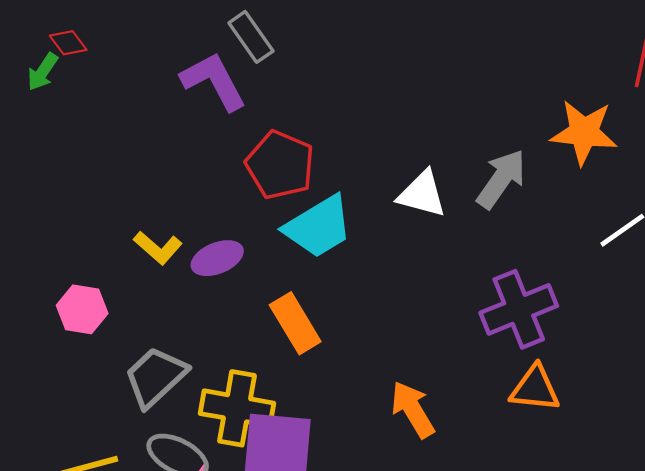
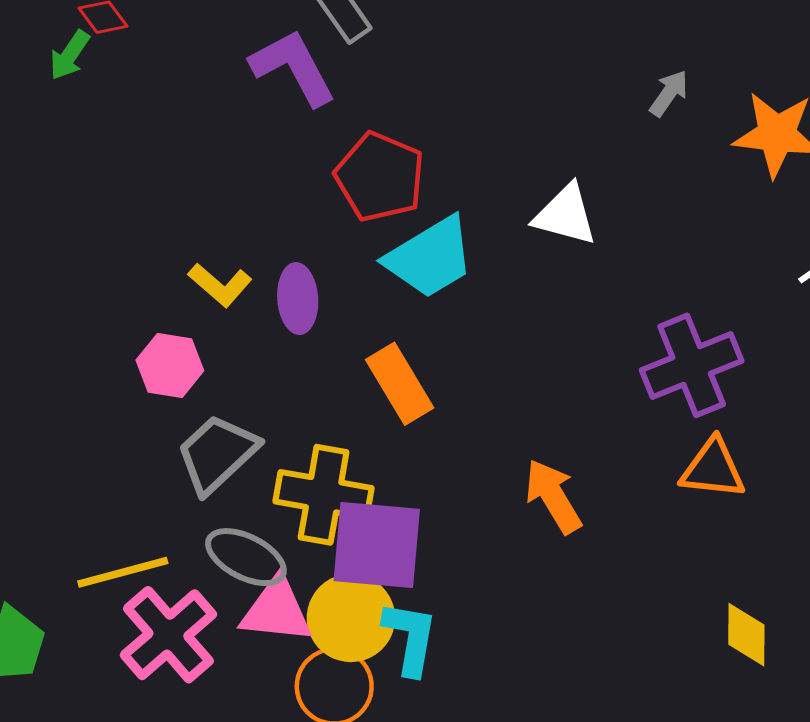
gray arrow: (501, 179) -> (669, 93), moved, size x0.6
purple ellipse: (217, 258) -> (298, 299), turned -72
pink hexagon: (82, 309) -> (170, 365), moved

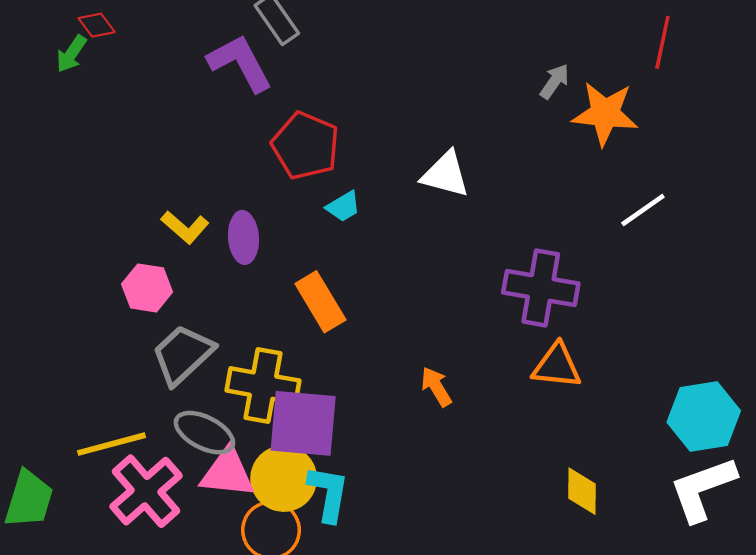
gray arrow: (669, 93) -> (555, 81), moved
cyan trapezoid: (430, 257) -> (343, 206), size x0.5
purple cross: (692, 365) -> (541, 288), turned 32
orange arrow: (553, 496) -> (436, 387), size x0.7

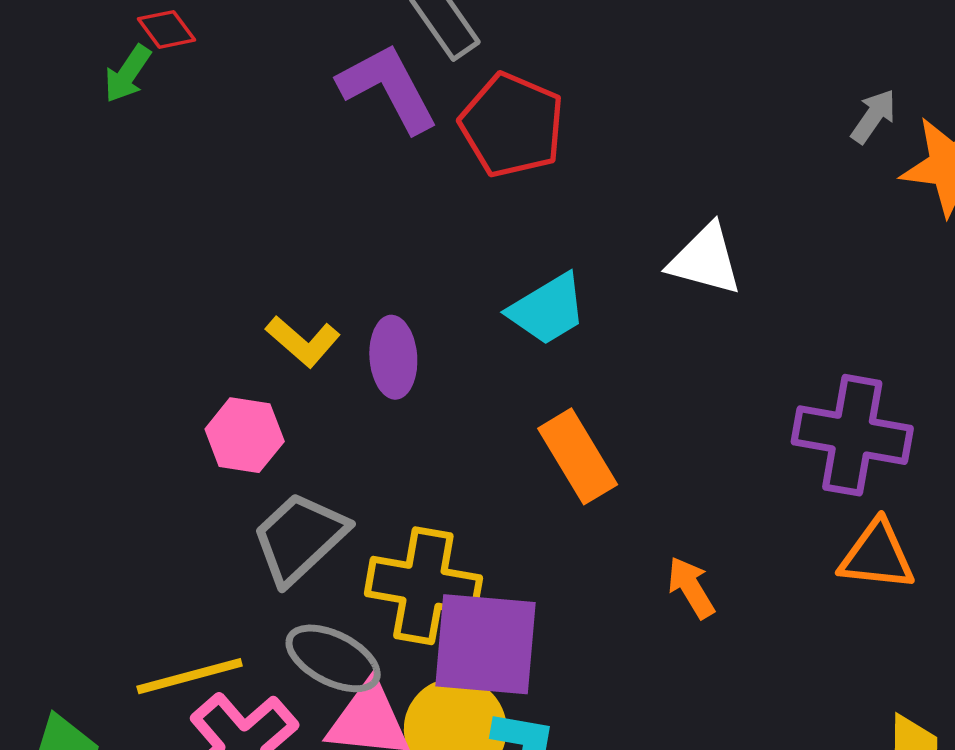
red pentagon: (305, 146) -> (512, 125), moved
cyan trapezoid: (343, 206) -> (547, 309), size x1.5
orange rectangle: (320, 302) -> (578, 456), moved

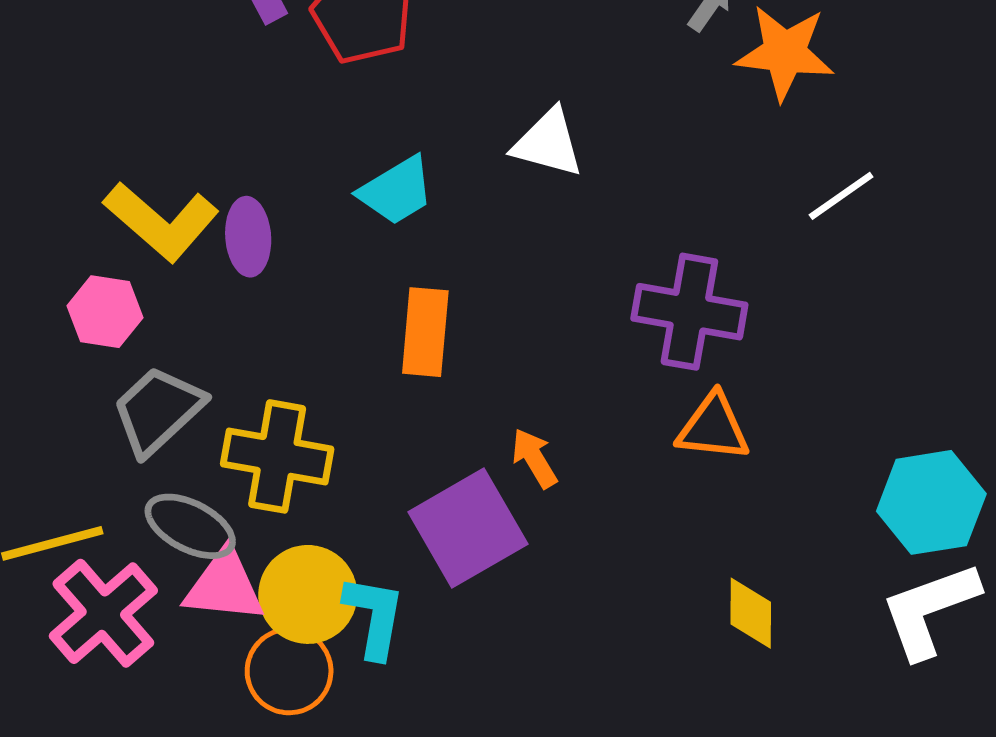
yellow L-shape: (303, 341) -> (161, 221), size x1.6
orange rectangle: (578, 456) -> (425, 332), turned 36
purple square: (485, 644) -> (468, 528), moved, turned -35

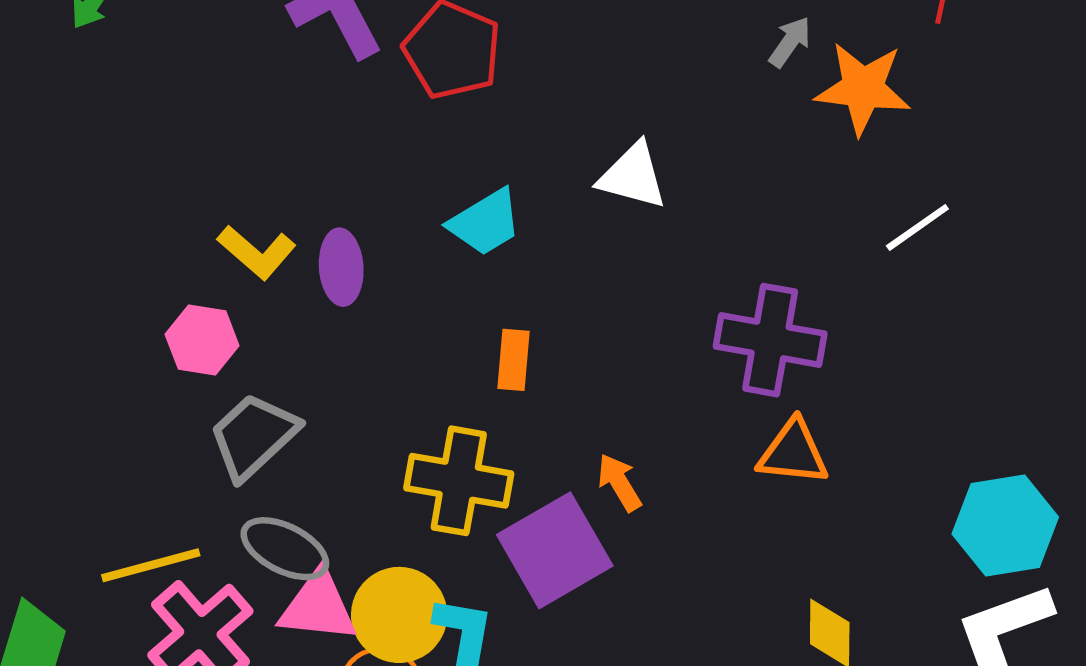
yellow L-shape: (161, 221) -> (257, 252), size x0.7
orange rectangle: (425, 332) -> (513, 360), size x0.7
yellow cross: (277, 456) -> (459, 481), moved

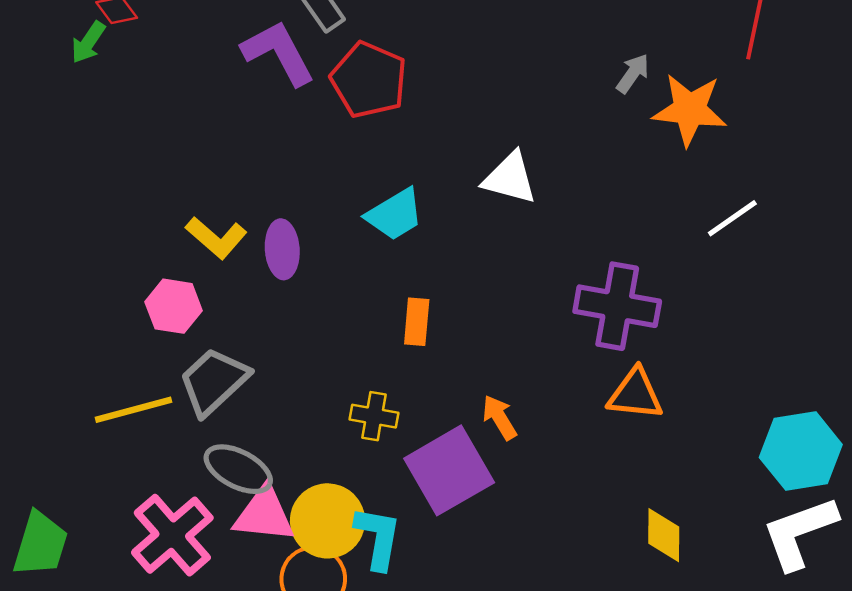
yellow cross: (459, 481) -> (374, 416), size x0.6
yellow line: (151, 565) -> (133, 410), moved

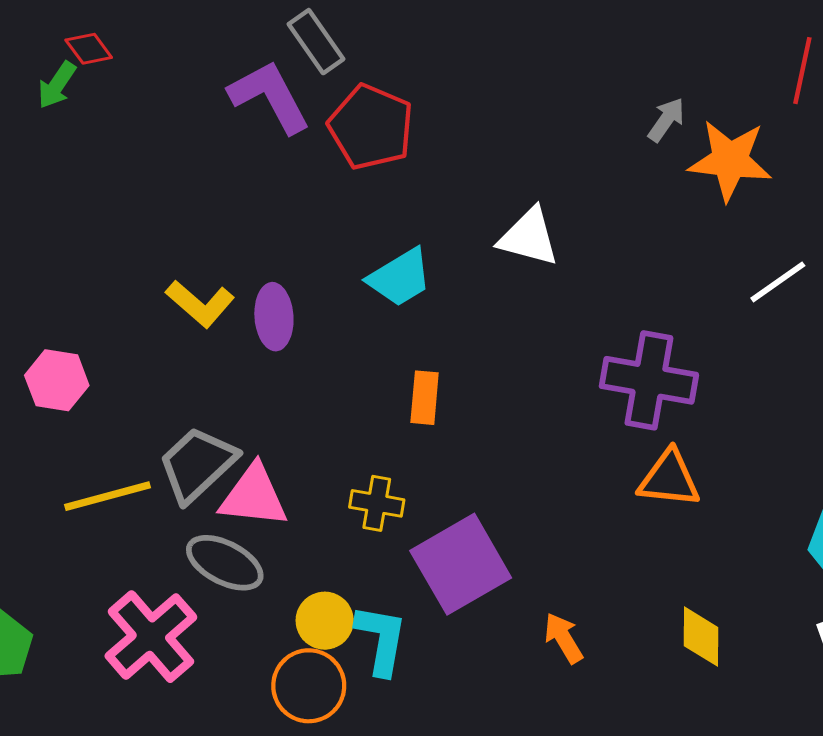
pink hexagon: (174, 306) -> (57, 380), moved
orange arrow: (499, 417) -> (564, 638), moved
pink triangle: (264, 514) -> (254, 496), moved
yellow circle: (327, 521) -> (325, 621), size x0.7

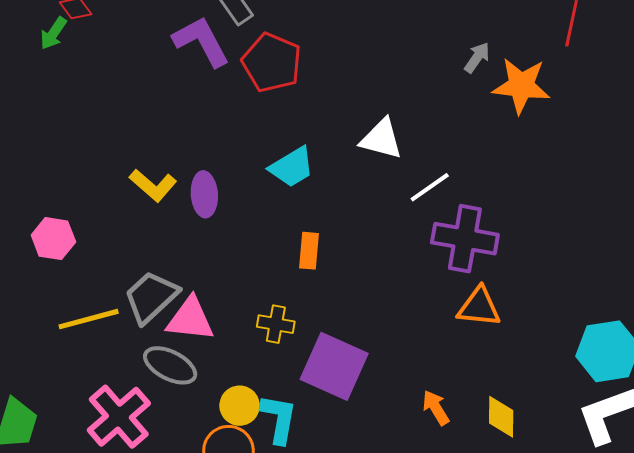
white line: (778, 282) -> (430, 187), moved
purple square: (461, 564) -> (334, 366), turned -36
orange arrow: (564, 638) -> (436, 408), moved

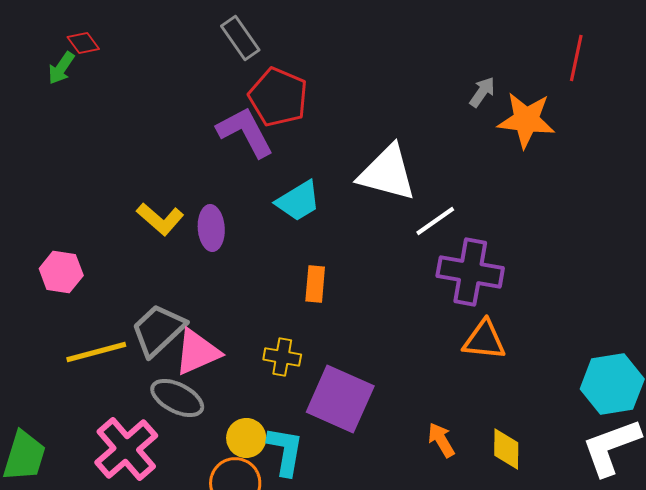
purple L-shape: (201, 41) -> (245, 132), moved
white triangle: (381, 139) -> (387, 173), size x1.4
pink triangle: (190, 319) -> (197, 352), turned -30

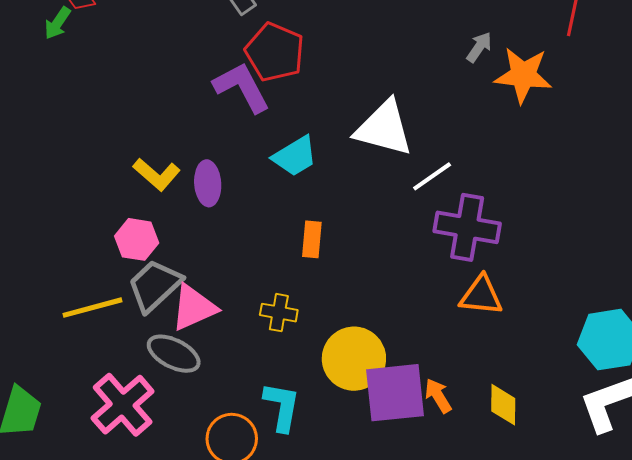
pink hexagon: (61, 272) -> (137, 239), moved
purple square: (340, 399) -> (395, 393), moved, turned -30
yellow circle: (246, 438) -> (354, 359), moved, size x1.6

